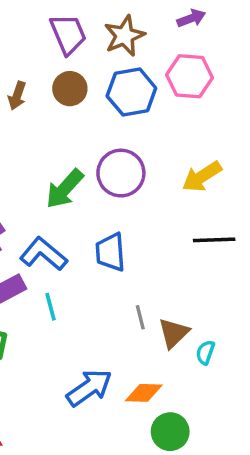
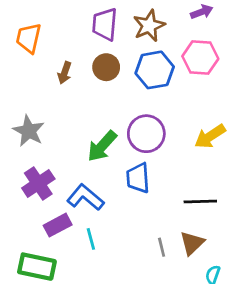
purple trapezoid: (68, 34) -> (105, 24), turned -152
black line: (214, 240) -> (200, 202), moved
blue trapezoid: (110, 252) -> (138, 178), moved
brown triangle: (174, 333) -> (192, 243), moved

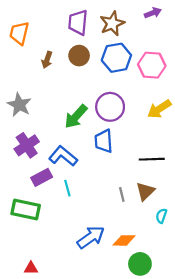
pink hexagon: (200, 57) -> (152, 65), moved

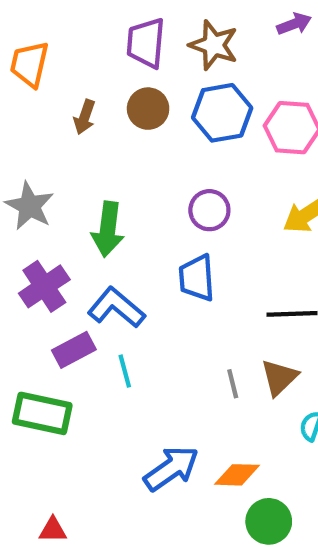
brown star: (112, 24) -> (214, 45), turned -30
purple circle: (110, 107) -> (209, 210), size x0.7
green arrow: (76, 116) -> (108, 229), moved, turned -35

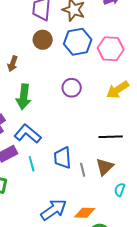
brown arrow: (85, 117) -> (13, 64), moved
blue trapezoid: (197, 278) -> (63, 158), moved

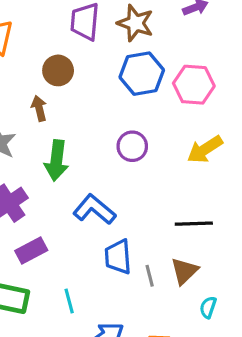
brown circle: (43, 40) -> (58, 70), moved
brown arrow: (13, 64) -> (39, 108), turned 147
blue L-shape: (28, 134) -> (94, 209), moved
cyan line: (32, 164) -> (69, 301), moved

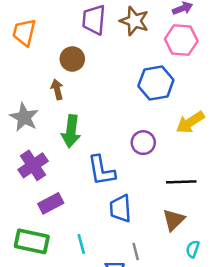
blue hexagon: (142, 74) -> (156, 83), moved
pink hexagon: (194, 85) -> (181, 40), moved
purple circle: (132, 146) -> (143, 143), moved
blue L-shape: (94, 209) -> (101, 170), turned -140
gray line: (150, 276) -> (136, 252), moved

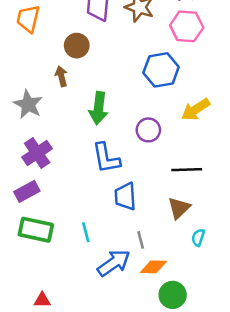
green arrow: (71, 131) -> (98, 108), moved
purple rectangle: (51, 203) -> (27, 191), moved

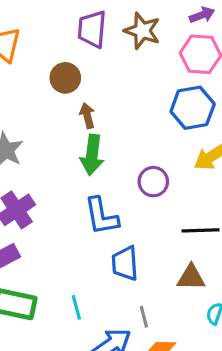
blue hexagon: (161, 70) -> (193, 108), moved
brown arrow: (61, 76) -> (87, 116), moved
brown triangle: (179, 208) -> (191, 278), turned 45

